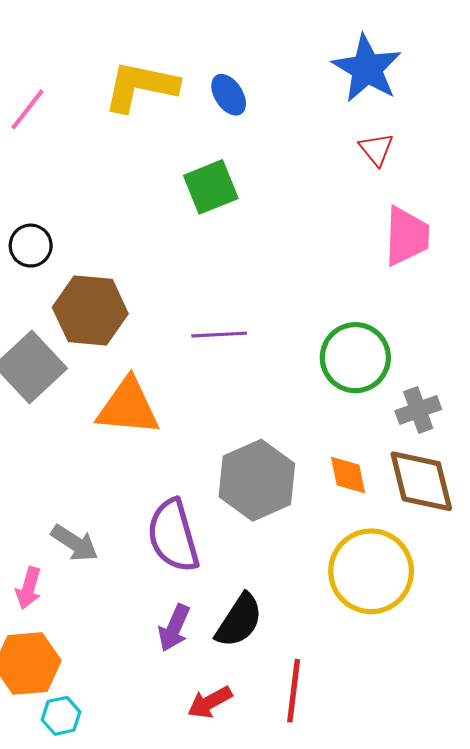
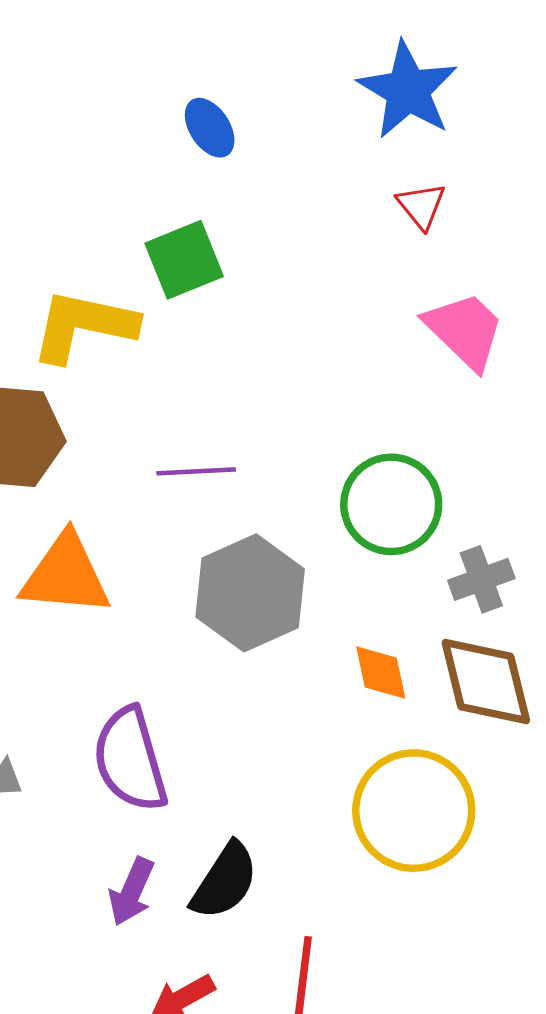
yellow L-shape: (141, 86) -> (84, 326), moved
pink trapezoid: (407, 236) -> (465, 330), turned -48
gray hexagon: (257, 480) -> (250, 593), moved

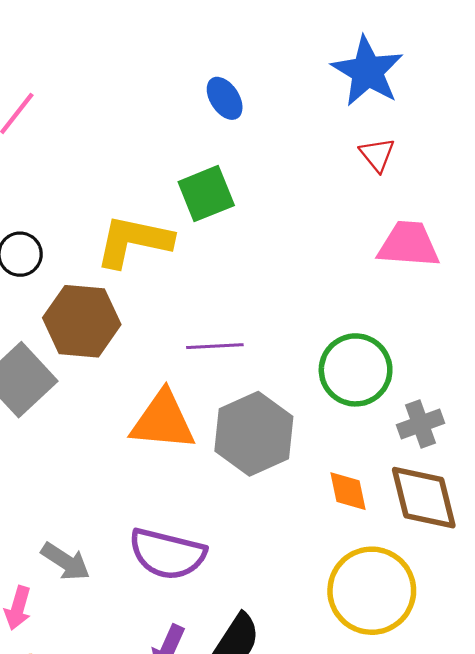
pink trapezoid: (465, 330) -> (409, 244), turned -40
orange triangle: (66, 575) -> (163, 421), moved
purple semicircle: (130, 760) -> (167, 554), turned -60

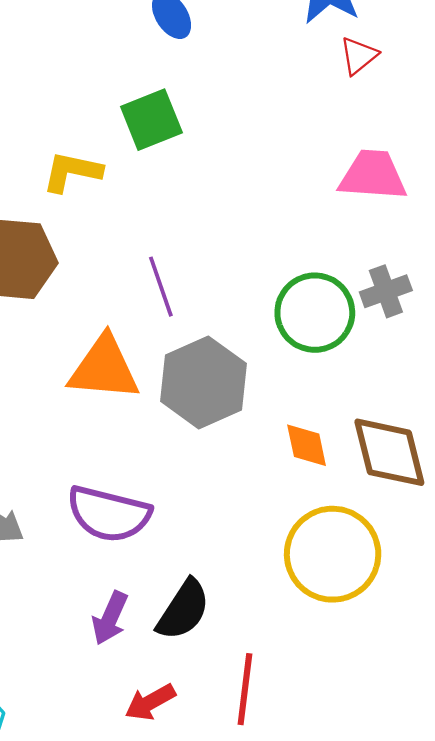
red triangle: (377, 155) -> (359, 56), moved, turned 30
yellow L-shape: (134, 241) -> (72, 172), size x0.7
purple line: (215, 346) -> (161, 287), turned 74
gray cross: (420, 424) -> (386, 291), moved

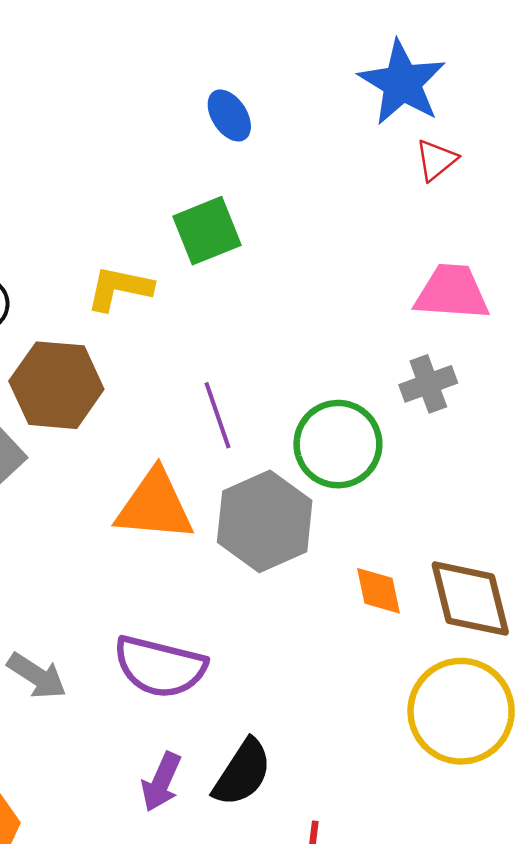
gray cross: (386, 291) -> (428, 384), moved
green circle: (315, 313) -> (338, 444), moved
yellow circle: (333, 554) -> (461, 711), moved

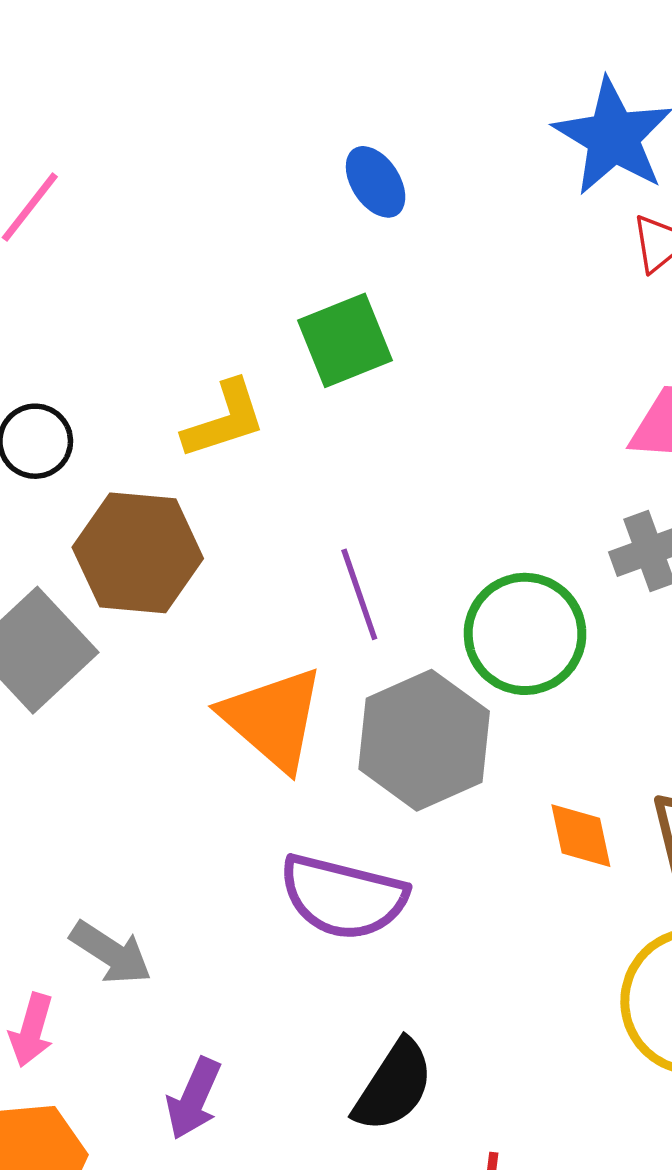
yellow L-shape: (119, 288) -> (224, 420), turned 150
orange triangle: (155, 506) -> (273, 719), turned 36
purple semicircle: (160, 667) -> (343, 897), moved
purple arrow: (161, 782) -> (194, 1099), moved

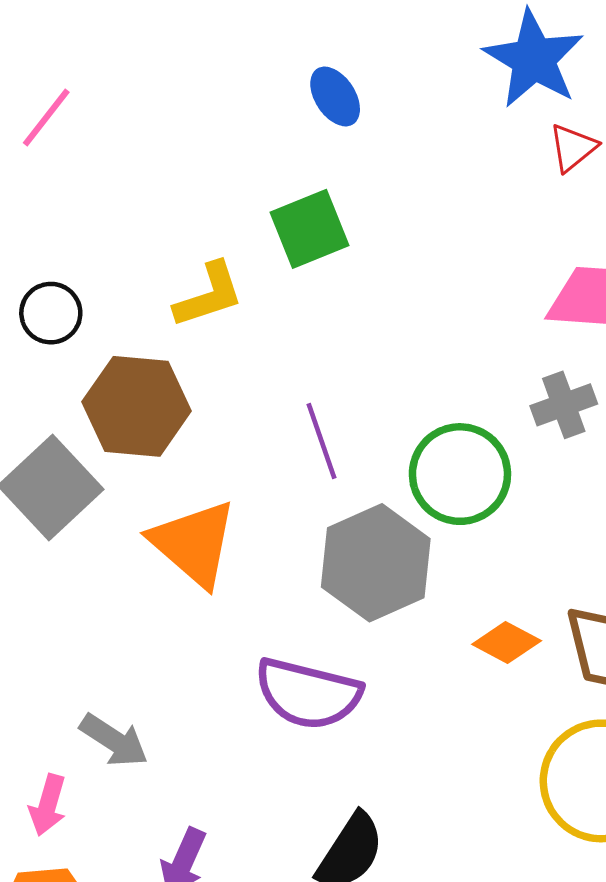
orange triangle: (273, 719) -> (194, 543), moved
orange diamond: (581, 836) -> (507, 643), turned -50

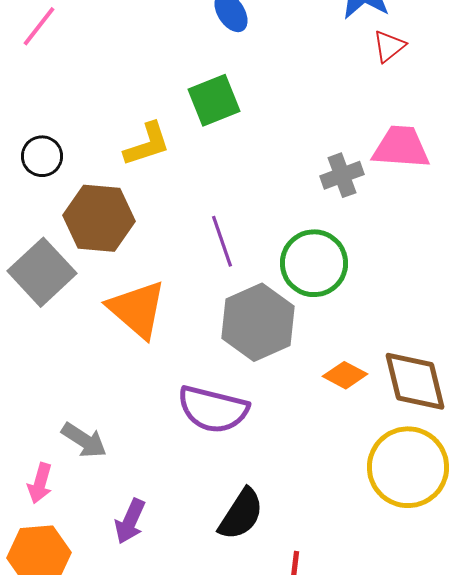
gray cross: (564, 405) -> (342, 175), moved

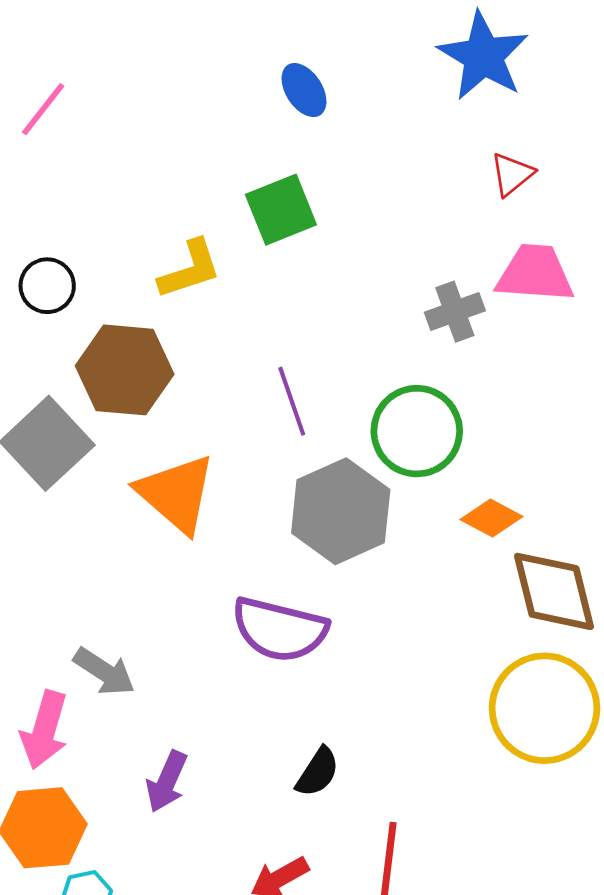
red triangle: (389, 46) -> (512, 174), moved
orange diamond: (345, 375) -> (491, 518), moved
pink arrow: (40, 483) -> (44, 730), size x1.4
black semicircle: (241, 514) -> (318, 772), size x0.7

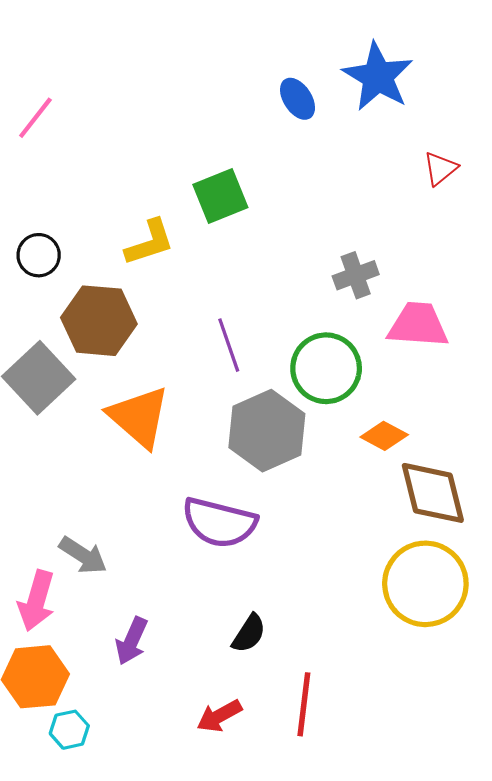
blue ellipse: (304, 90) -> (298, 99), moved
red triangle: (512, 174) -> (440, 169), moved
pink trapezoid: (535, 273) -> (418, 325), moved

